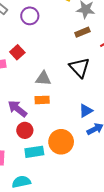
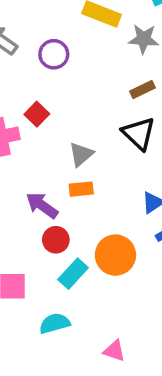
brown rectangle: (82, 32) -> (142, 89), moved
gray triangle: (43, 79) -> (81, 154), turned -42
cyan rectangle: (34, 152) -> (73, 274), turned -36

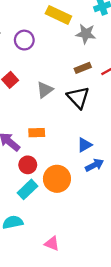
gray triangle: (81, 154) -> (45, 90), moved
red circle: (56, 240) -> (28, 165), moved

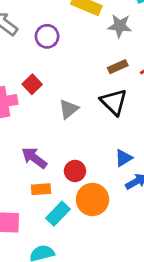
gray triangle: (45, 90) -> (69, 109), moved
orange rectangle: (37, 133) -> (41, 189), moved
red circle: (28, 165) -> (75, 171), moved

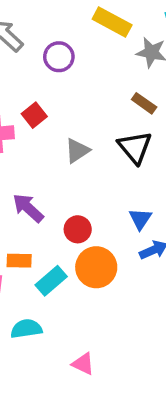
brown rectangle: (118, 67) -> (144, 103), turned 54
blue triangle: (124, 158) -> (140, 219), turned -30
orange rectangle: (41, 189) -> (19, 261), moved

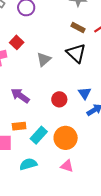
red circle: (78, 229) -> (59, 99), moved
orange circle: (96, 267) -> (66, 138), moved
pink triangle: (83, 364) -> (67, 166), moved

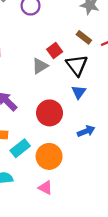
red square: (17, 42) -> (55, 50), moved
blue triangle: (85, 93) -> (79, 92), moved
red circle: (59, 99) -> (50, 113), size x1.5

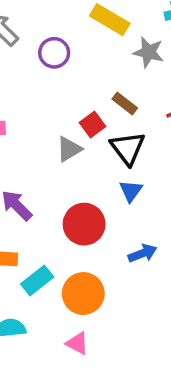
brown rectangle: (84, 37) -> (125, 104), moved

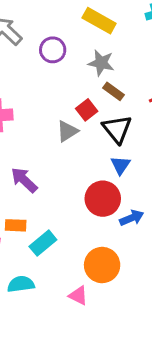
gray star: (149, 52) -> (101, 63), moved
red circle: (84, 224) -> (103, 199), moved
orange circle: (83, 294) -> (102, 265), moved

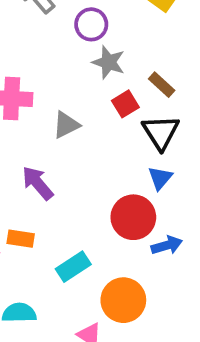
gray star: (101, 63) -> (109, 62), moved
gray triangle: (67, 131) -> (66, 125), moved
cyan rectangle: (43, 243) -> (73, 267), moved

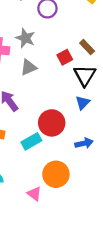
gray star: (109, 62) -> (25, 38), moved
red circle: (133, 217) -> (52, 123), moved
cyan rectangle: (73, 267) -> (31, 141), moved

